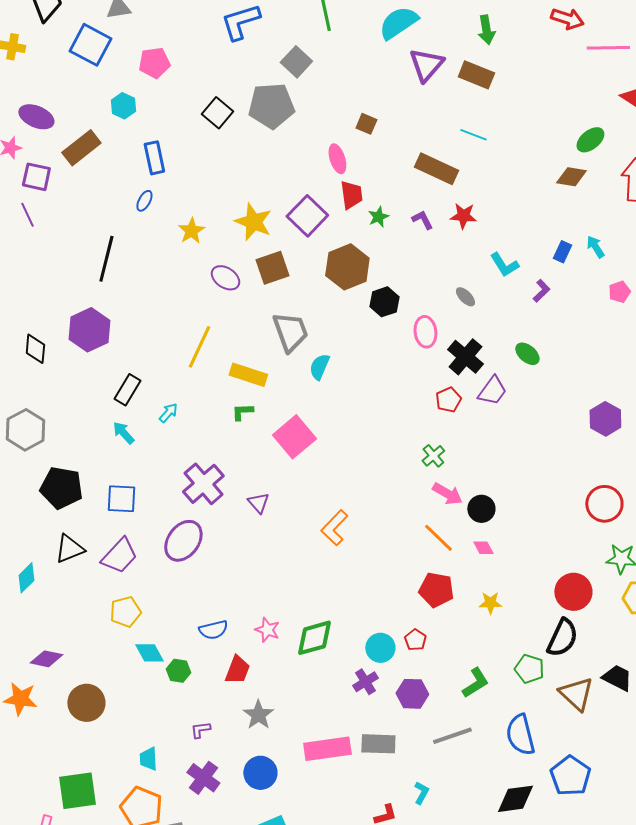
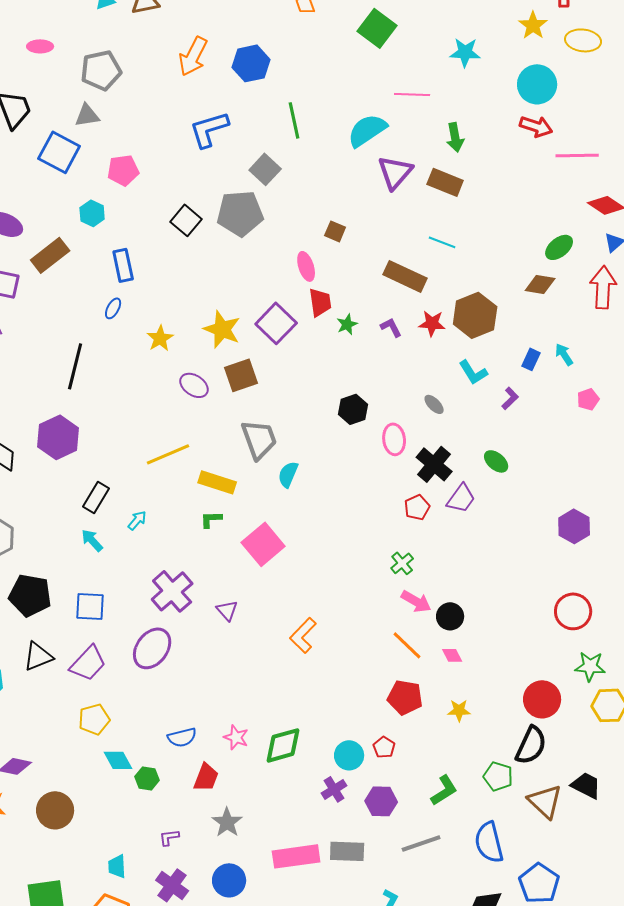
brown hexagon: (347, 267) -> (475, 315), moved
yellow line: (199, 347) -> (168, 454), turned 42

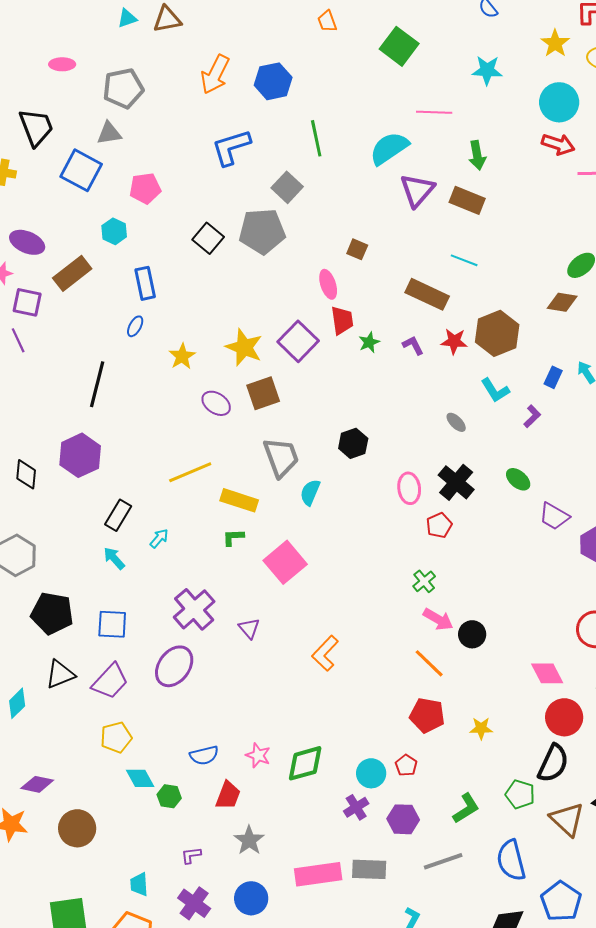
black hexagon: (353, 409) -> (353, 443), moved
pink ellipse: (394, 439) -> (409, 488), moved
purple trapezoid: (461, 498) -> (554, 516), moved, turned 84
pink diamond: (452, 655) -> (547, 673), moved, size x1.6

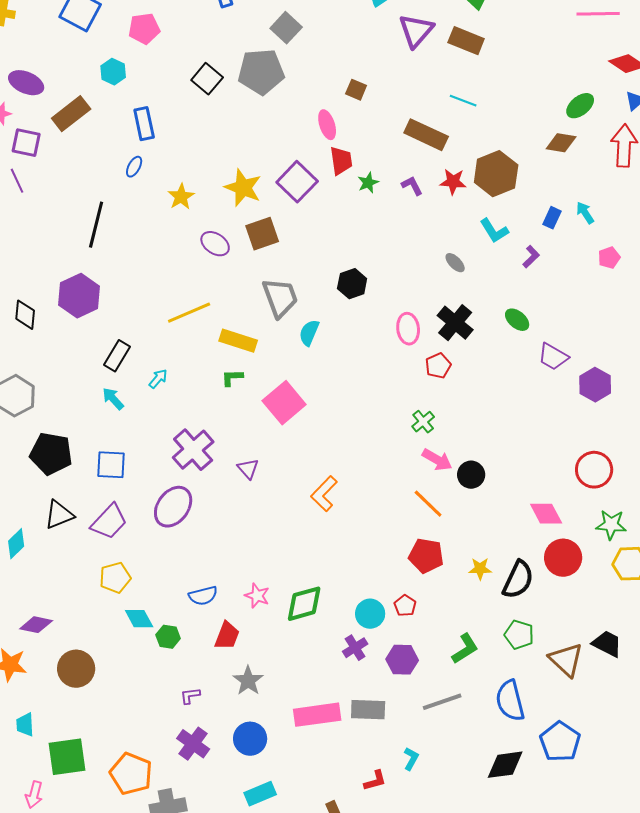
black semicircle: (553, 763) -> (518, 580), moved
cyan trapezoid: (139, 884) -> (25, 725), moved

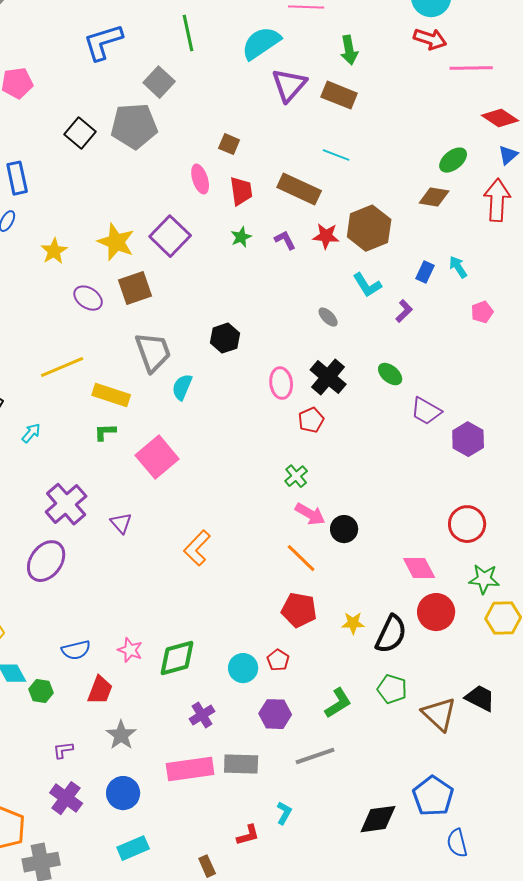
red trapezoid: (341, 161) -> (241, 191), moved
purple cross: (355, 648) -> (202, 715), moved
blue semicircle: (510, 701) -> (457, 843), moved, size x0.7

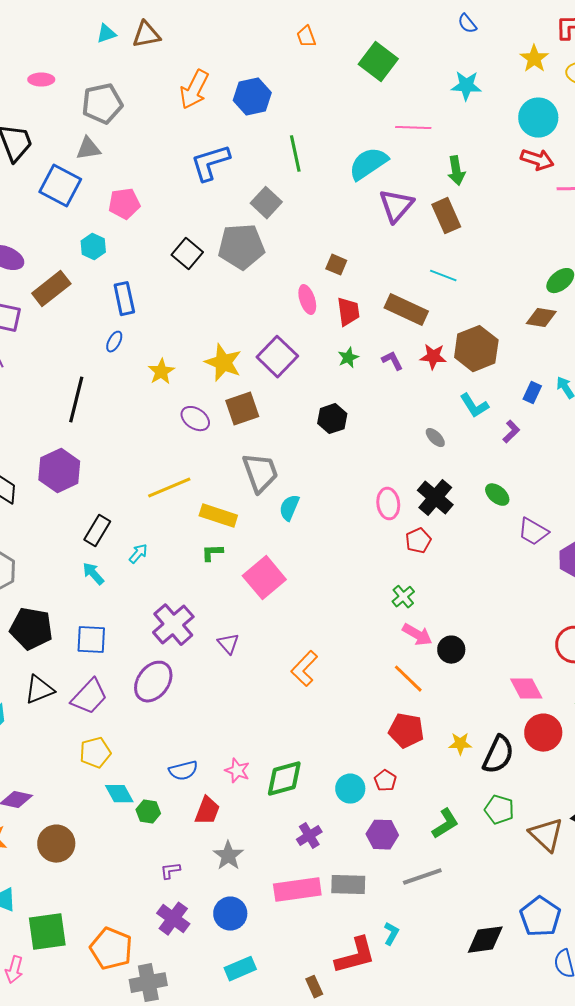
brown rectangle: (339, 95) -> (446, 216), turned 44
black hexagon: (225, 338) -> (332, 419), moved
red L-shape: (248, 835) -> (355, 956), size x1.8

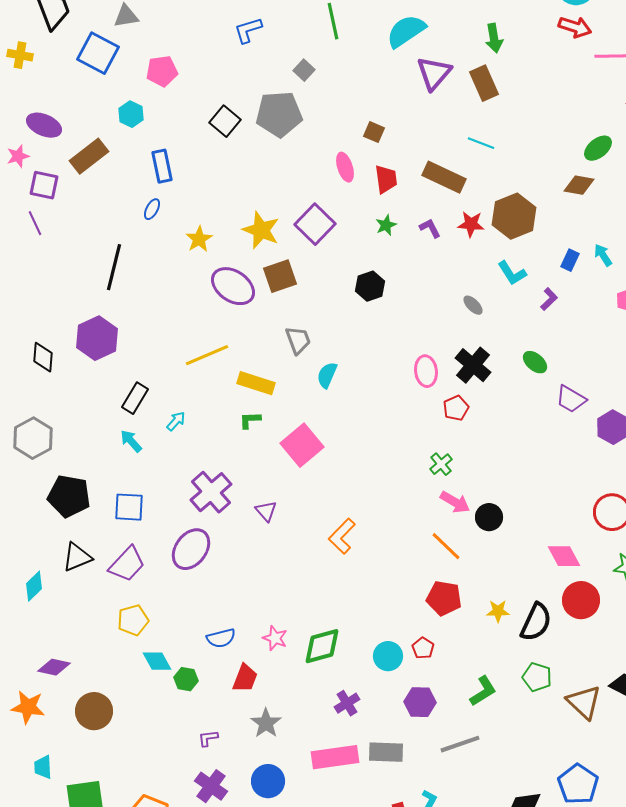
blue L-shape: (210, 163) -> (248, 30), size x0.7
gray square: (266, 203) -> (304, 70), size x0.7
purple ellipse: (195, 419) -> (233, 286), size x1.5
gray trapezoid: (260, 473) -> (298, 340), size x0.7

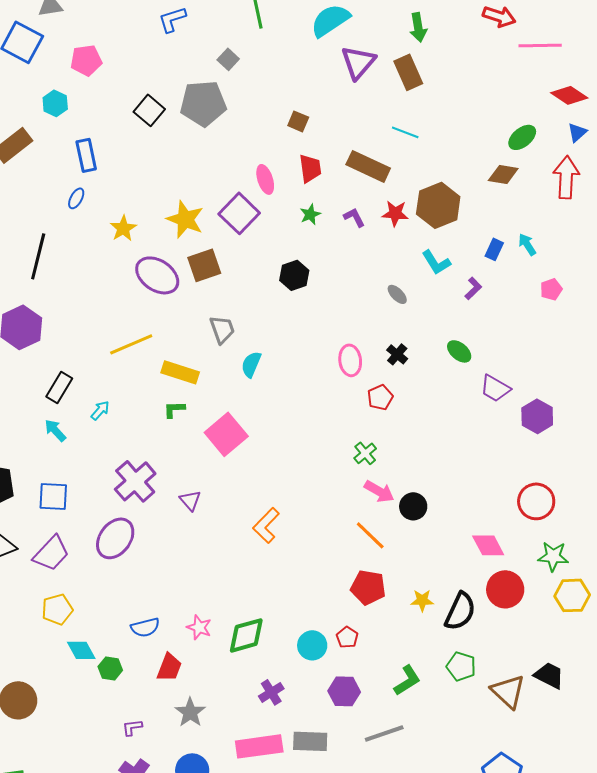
pink ellipse: (345, 167) -> (265, 179), moved
black cross: (473, 365) -> (397, 354), size x0.6

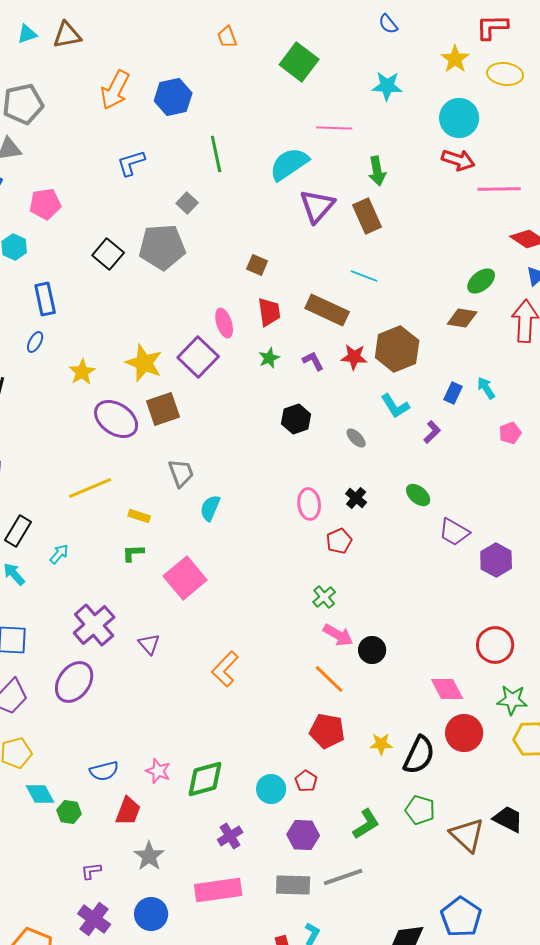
black hexagon: (294, 275) -> (296, 419), moved
yellow rectangle: (180, 372) -> (139, 516), size x0.6
gray rectangle: (310, 741) -> (293, 885), moved

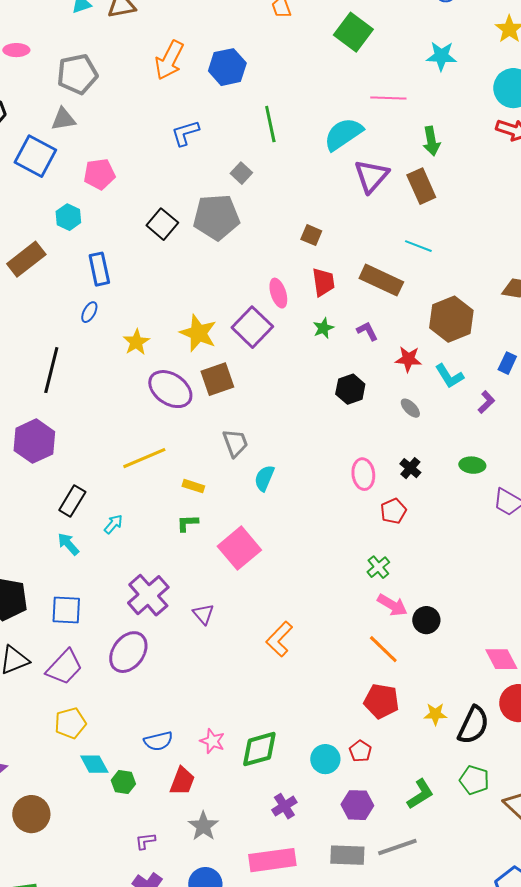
red star: (354, 357) -> (408, 359), moved
green ellipse: (418, 495) -> (472, 465), turned -35

